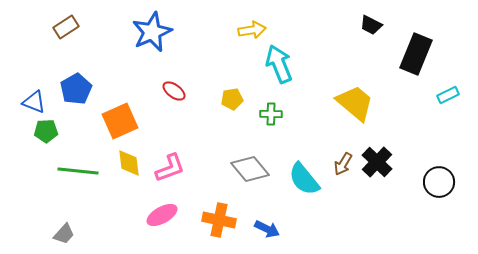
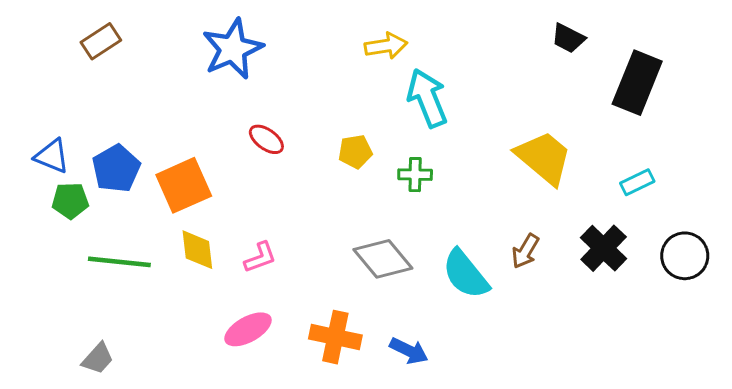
blue pentagon: (76, 89) -> (116, 168), moved
cyan rectangle: (448, 95) -> (637, 182), moved
black cross: (377, 162) -> (604, 248), moved
pink L-shape: (170, 168) -> (260, 257), size x0.7
black circle: (439, 182) -> (685, 256), moved

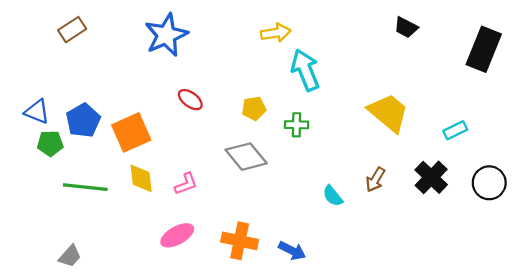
black rectangle: (637, 83) -> (484, 49), moved
gray diamond: (383, 259) -> (246, 157), moved
cyan semicircle: (466, 274) -> (333, 196), size x0.6

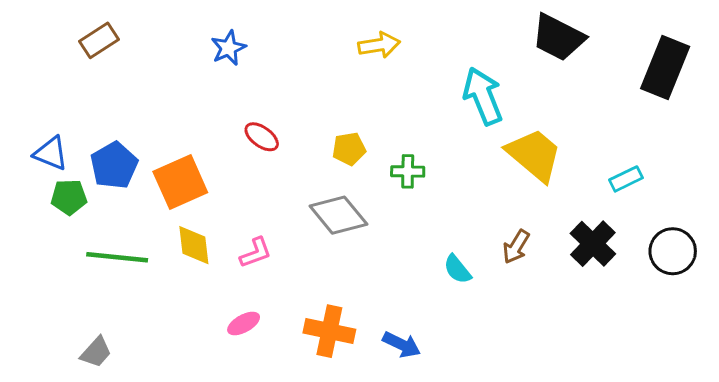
black trapezoid: (406, 27) -> (558, 37), size x1.6
blue star: (166, 35) -> (229, 48), size x0.6
cyan arrow: (305, 70) -> (483, 96), moved
pink ellipse: (177, 235) -> (244, 324), size x0.7

